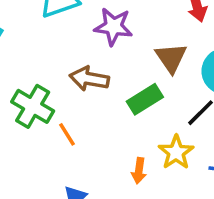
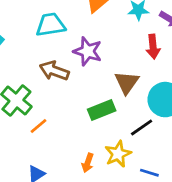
brown arrow: (89, 79) -> (54, 71), moved
orange line: (67, 134) -> (38, 126), turned 72

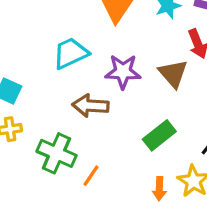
brown triangle: (127, 82) -> (173, 74), moved
orange arrow: (88, 163) -> (159, 189), moved

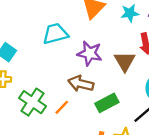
brown arrow: (91, 106) -> (81, 84), moved
orange line: (91, 176) -> (62, 107), moved

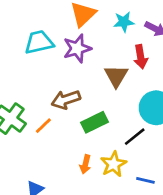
purple star: (90, 53) -> (77, 48), moved, turned -30
brown arrow: (81, 84) -> (66, 100), turned -35

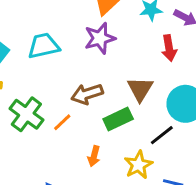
cyan trapezoid: (39, 42) -> (44, 46), moved
brown triangle: (116, 76) -> (140, 89), moved
orange arrow: (85, 164) -> (94, 156), moved

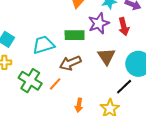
purple star: (100, 38) -> (99, 23), moved
cyan trapezoid: (44, 46) -> (44, 45), moved
green rectangle: (118, 119) -> (75, 35), moved, turned 30

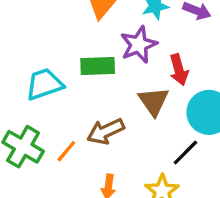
red arrow: (124, 27) -> (179, 70), moved
brown arrow: (70, 63) -> (106, 131), moved

